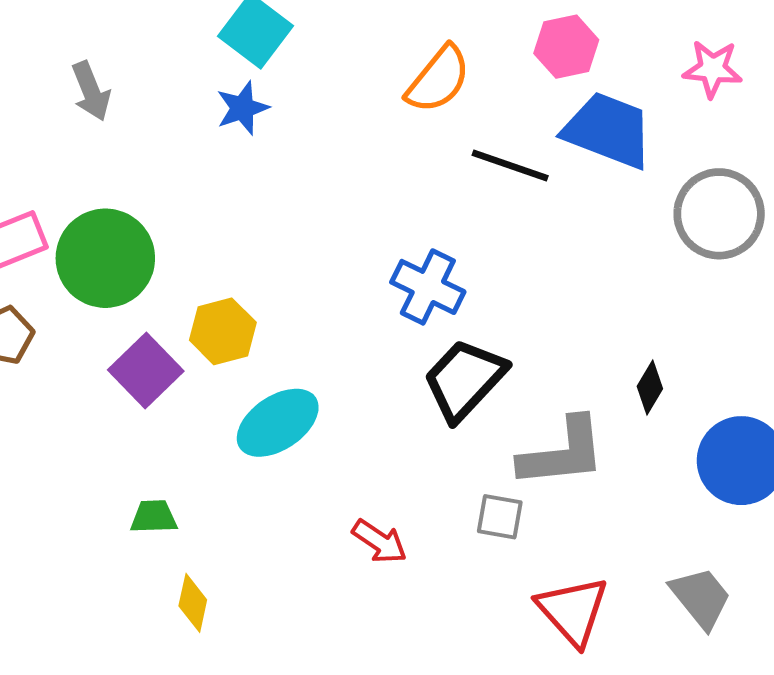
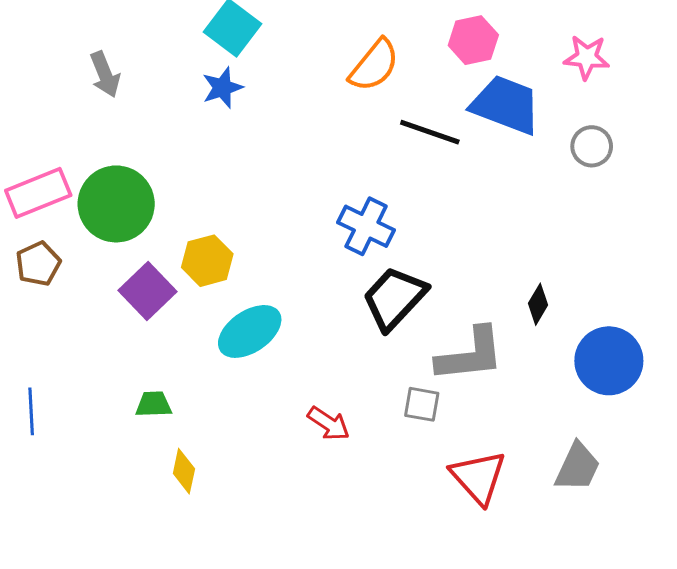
gray circle: (719, 214) -> (592, 146), moved, size x0.6
gray trapezoid: (701, 598) -> (578, 467), turned 64

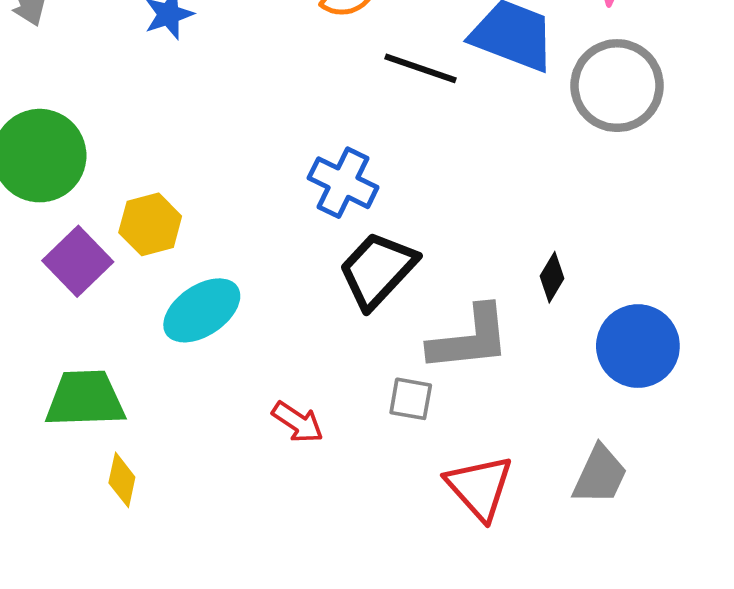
gray circle: (592, 146) -> (617, 86), size x1.8
green trapezoid: (154, 404) -> (85, 399), size x1.8

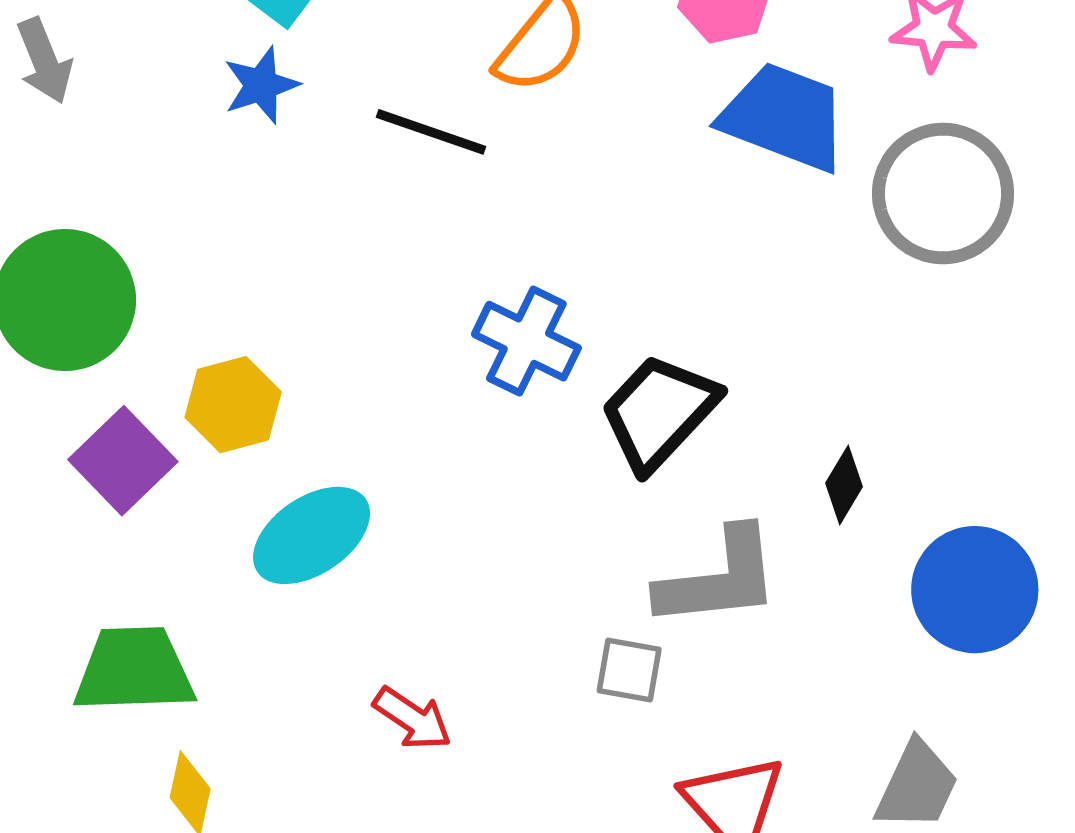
black line: (420, 68) -> (431, 132), moved
black trapezoid: (377, 270) -> (659, 412), moved
red arrow: (298, 422) -> (412, 719), moved

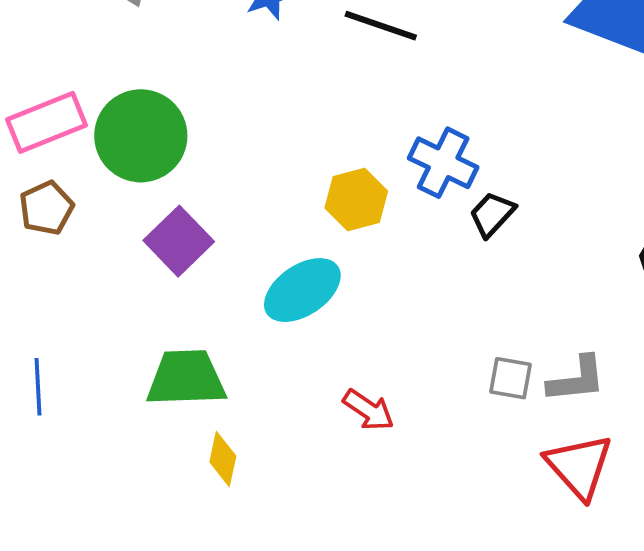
yellow hexagon: (233, 405) -> (356, 199), moved
black trapezoid: (659, 412) -> (492, 214), moved, size x0.6
gray L-shape: (719, 578) -> (577, 379), moved, size x0.7

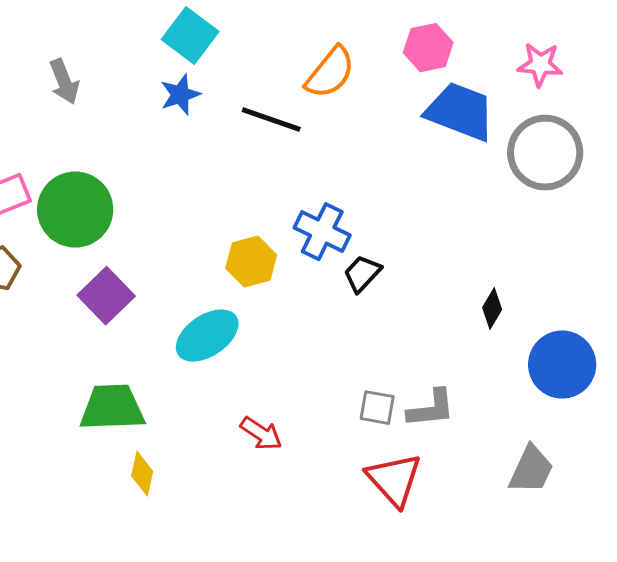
red triangle: (579, 466) -> (394, 480), moved

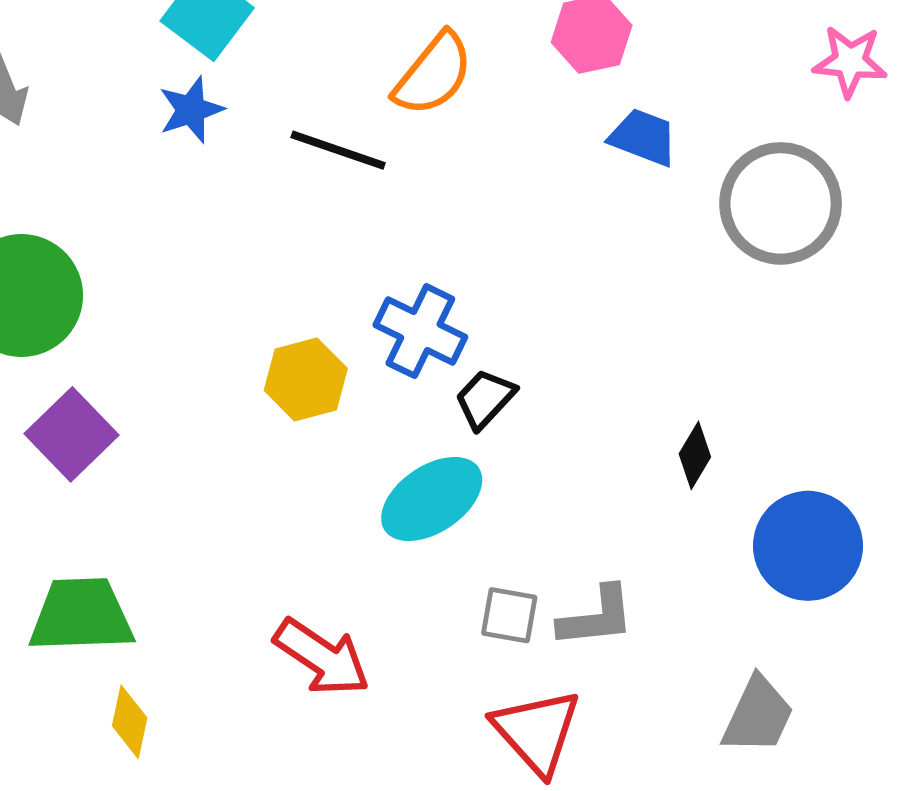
pink star: (540, 65) -> (850, 61), moved
blue trapezoid: (460, 112) -> (643, 137), size x0.6
cyan ellipse: (207, 336) -> (432, 499), moved
red arrow: (261, 434) -> (322, 657), size x1.4

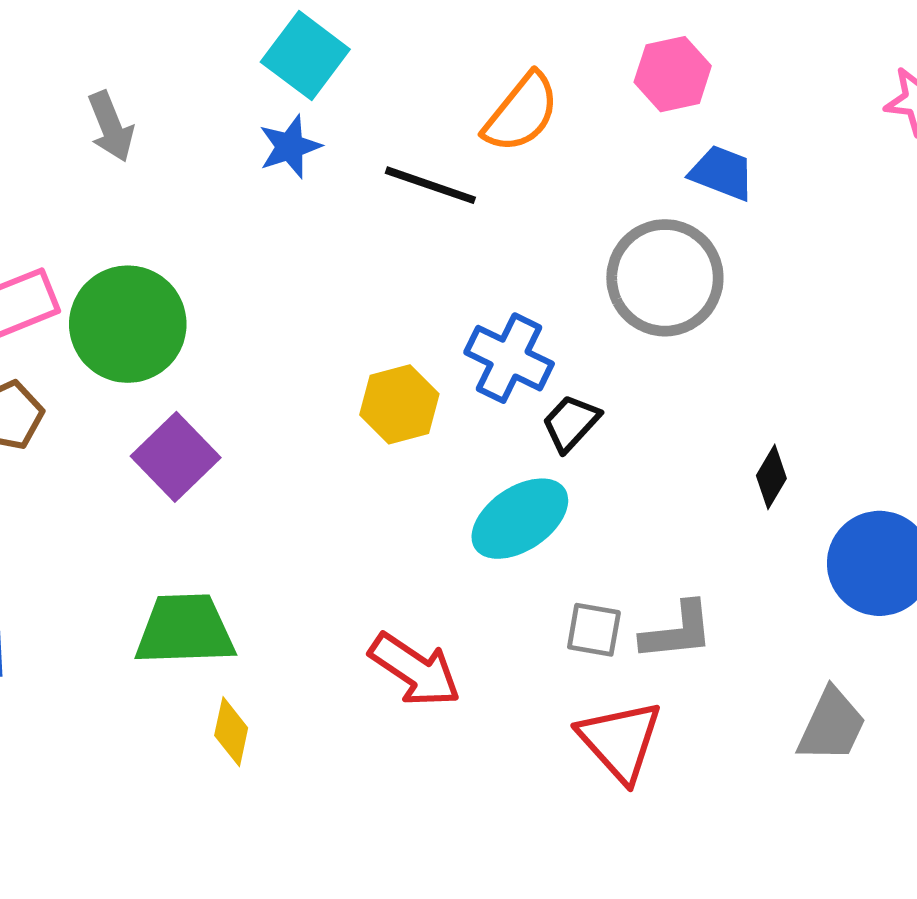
gray circle: (781, 203) -> (665, 278), moved

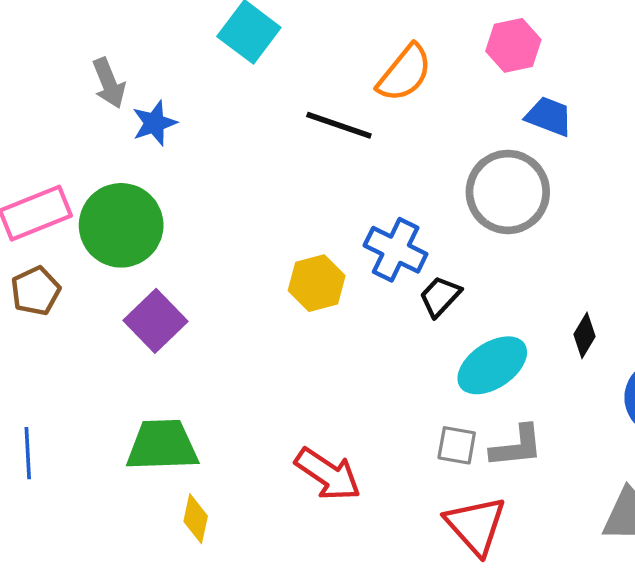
blue star: (290, 147) -> (154, 123), moved
cyan ellipse: (520, 519) -> (492, 365), moved

